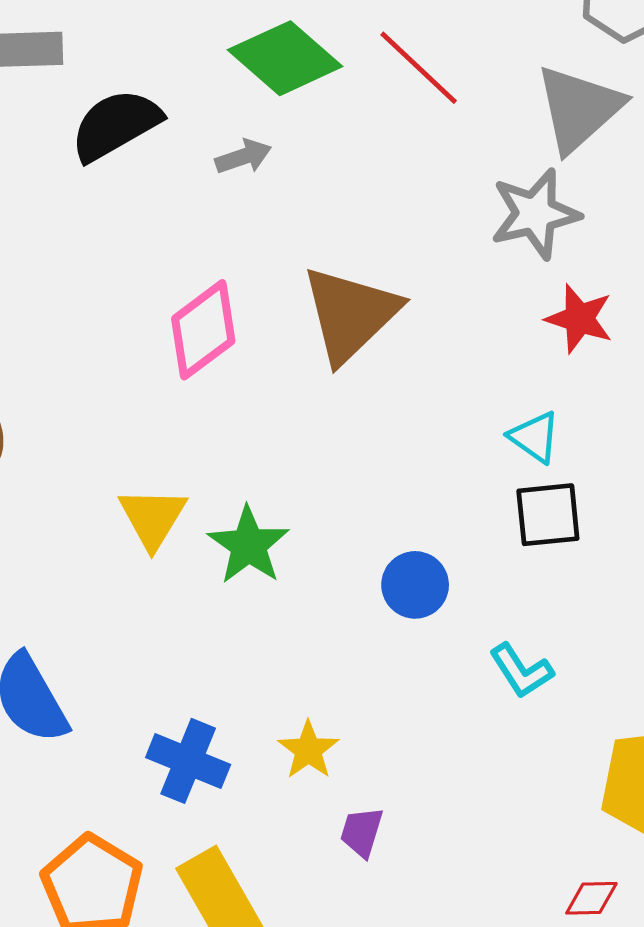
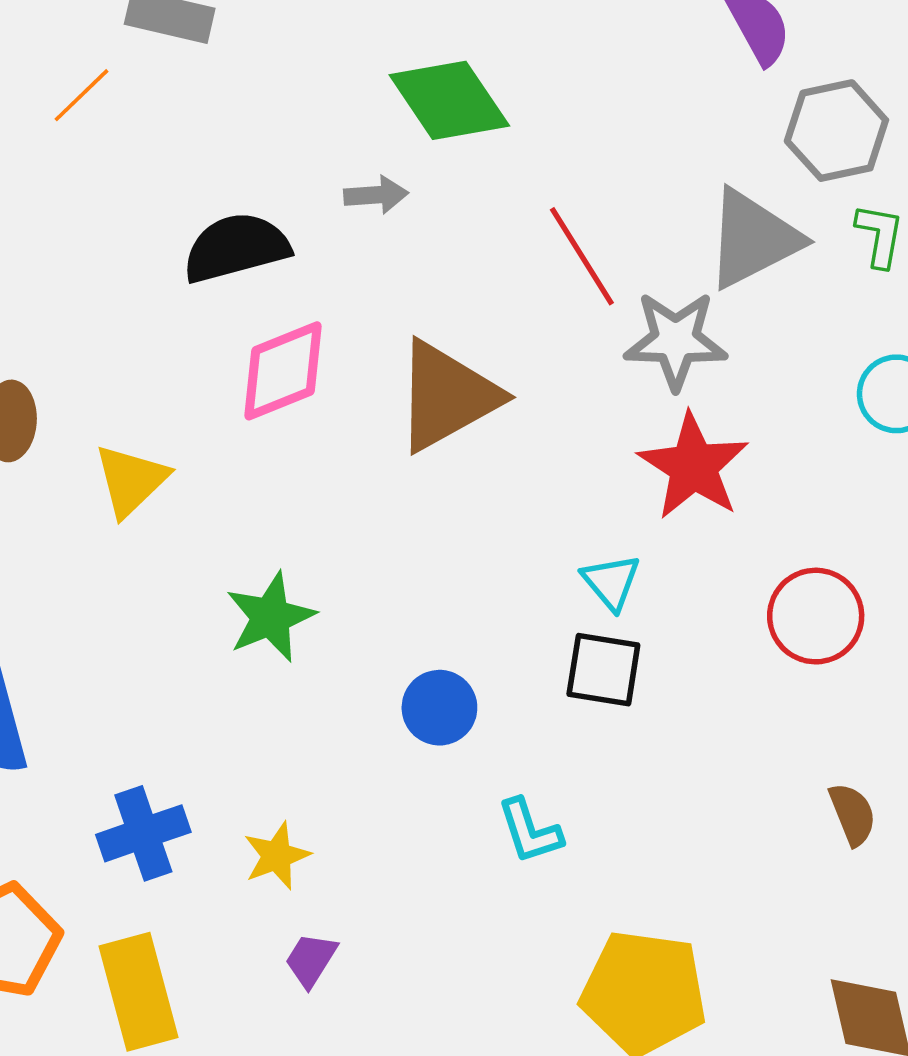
red line: (419, 68) -> (582, 256), moved
black semicircle: (116, 125) -> (236, 248), moved
red star: (579, 319) -> (693, 466), size x1.4
yellow triangle: (153, 518) -> (131, 480), moved
blue cross: (188, 761) -> (143, 833), turned 34

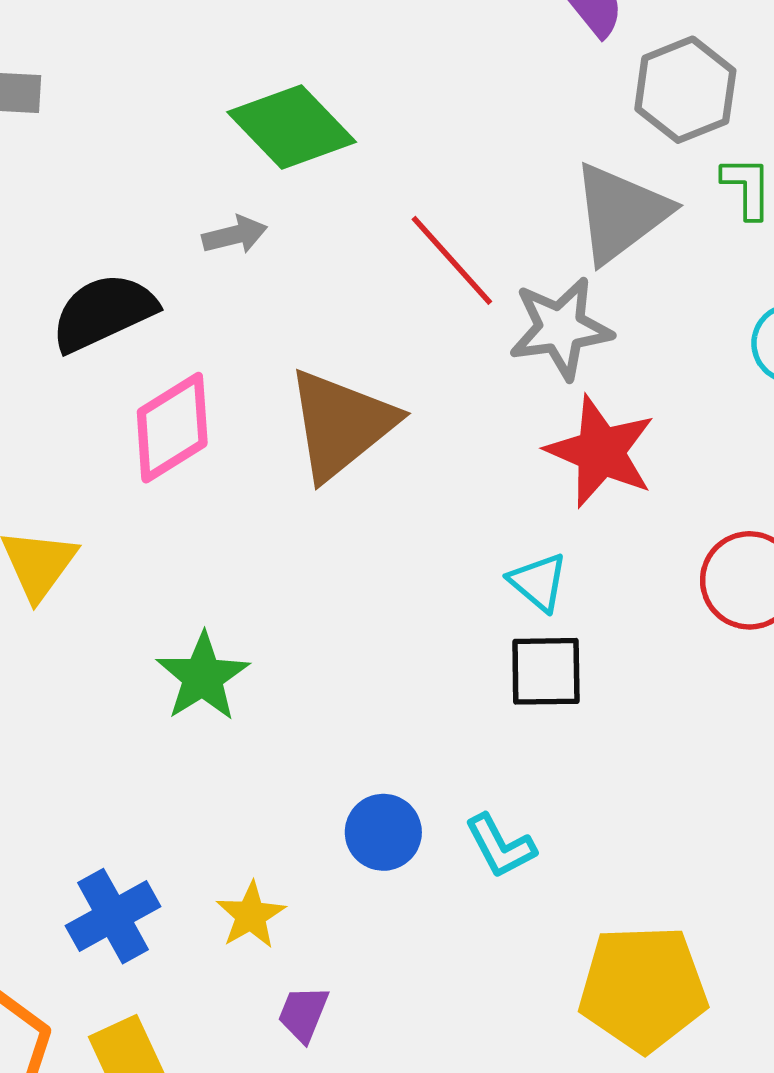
blue circle: (439, 708) -> (383, 832), moved

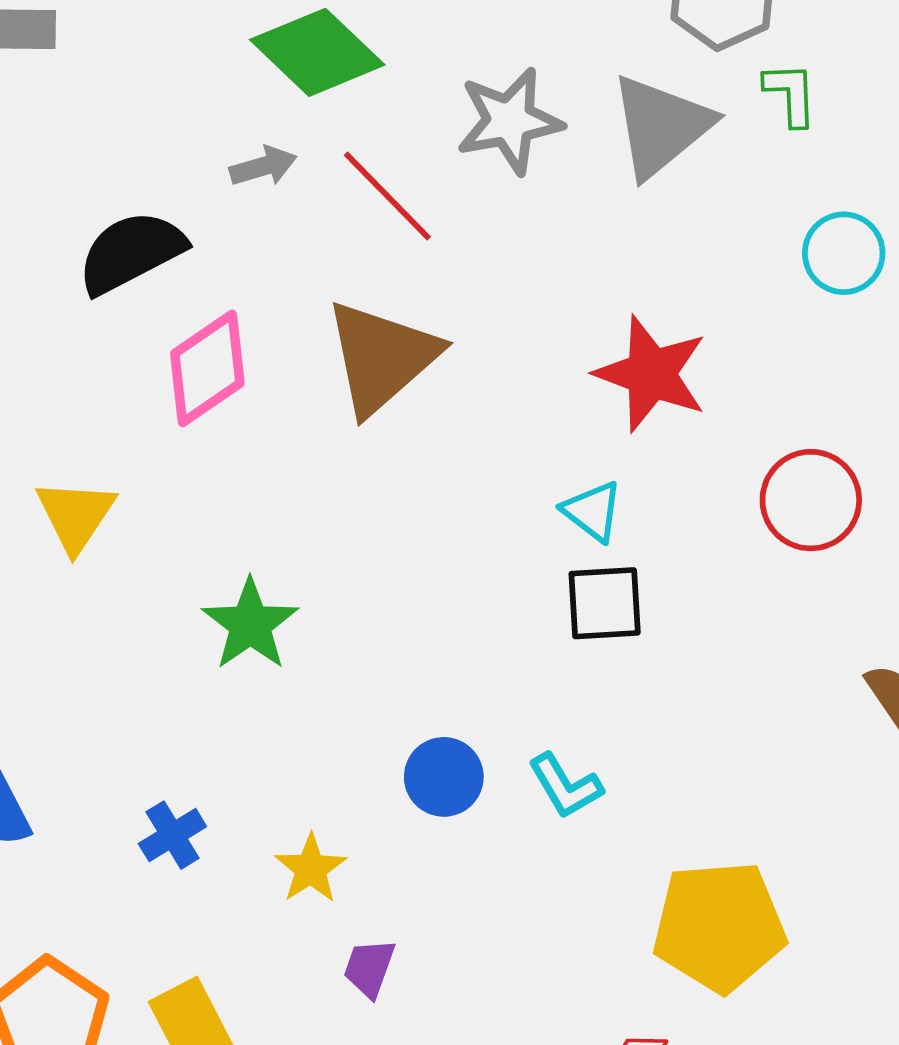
red line: (452, 260) -> (387, 196), moved
gray star: (561, 328) -> (509, 121), moved
blue cross: (113, 916) -> (172, 835), moved, size x0.7

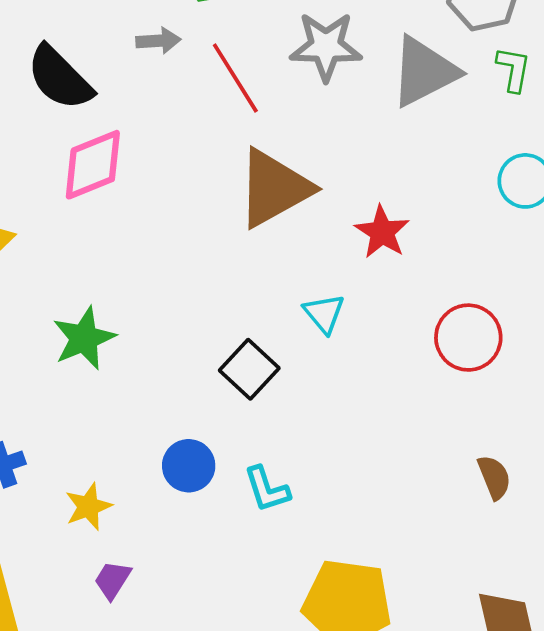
black semicircle: (131, 252) -> (60, 78), turned -120
brown triangle: (382, 357) -> (274, 188), moved
red star: (651, 374) -> (382, 232), size x0.7
black square: (605, 603) -> (249, 369), moved, turned 34

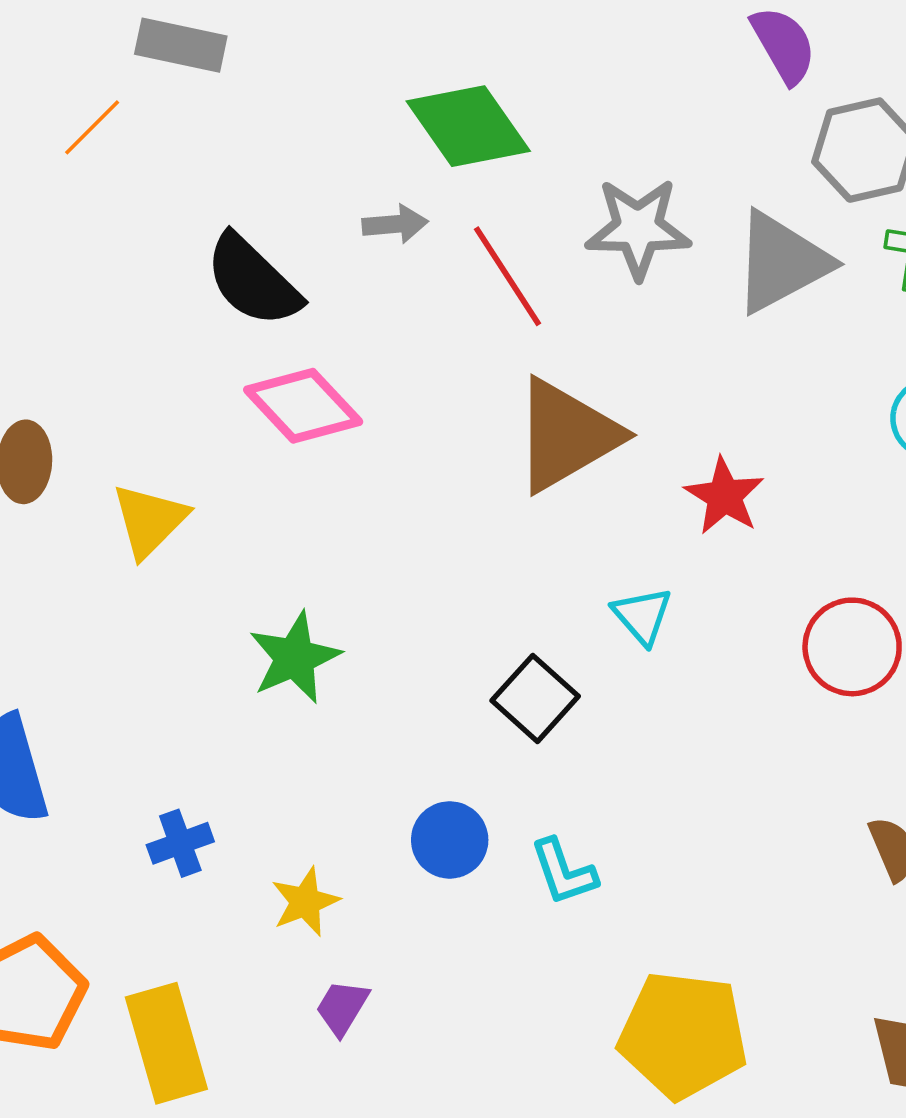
pink diamond: (93, 165) -> (303, 406), turned 70

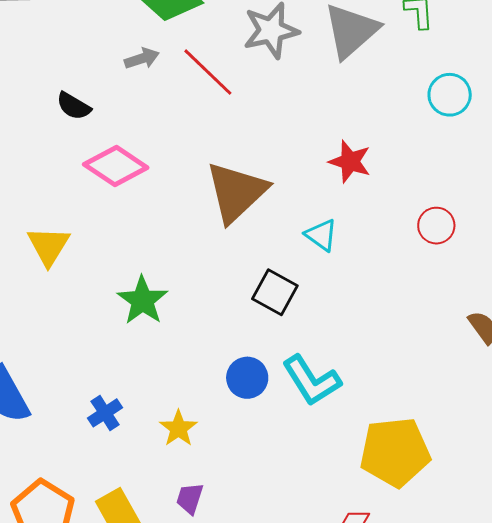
black semicircle: (253, 281) -> (74, 106), size x0.6
brown triangle: (566, 435) -> (236, 192), moved
red circle: (852, 647) -> (436, 226), size x0.7
cyan L-shape: (564, 872) -> (311, 380), size x1.5
purple trapezoid: (342, 1008) -> (190, 498), moved

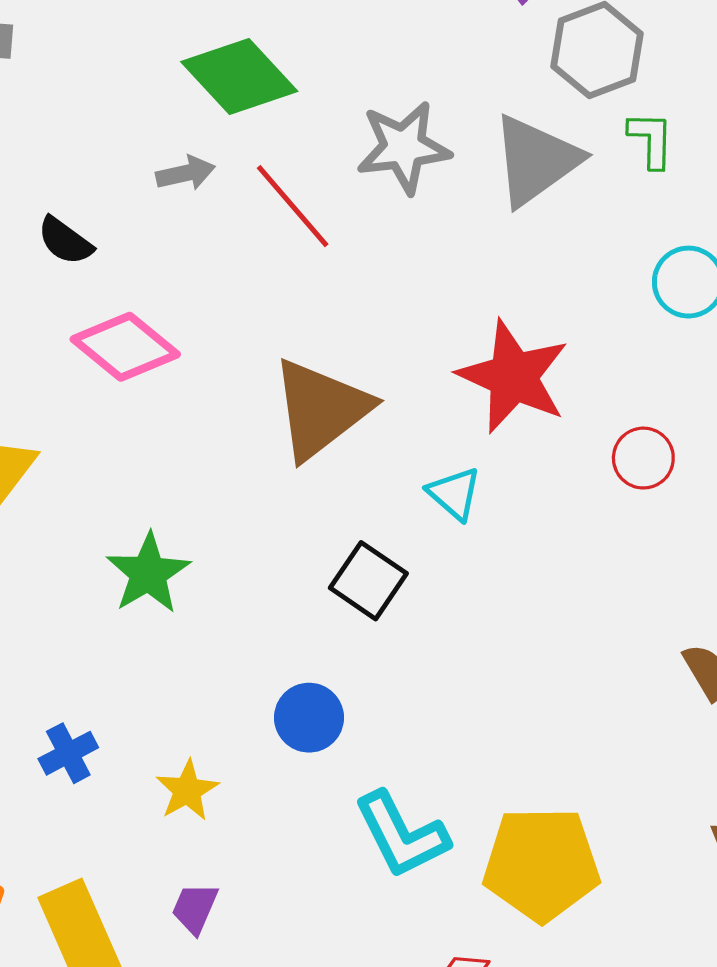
red star: (350, 162) -> (513, 377), size x1.6
red circle: (436, 226) -> (643, 458), moved
cyan L-shape: (311, 380) -> (401, 835), moved

